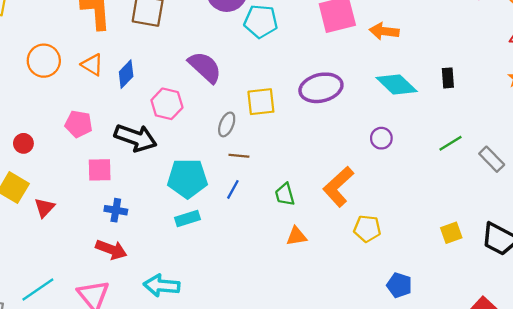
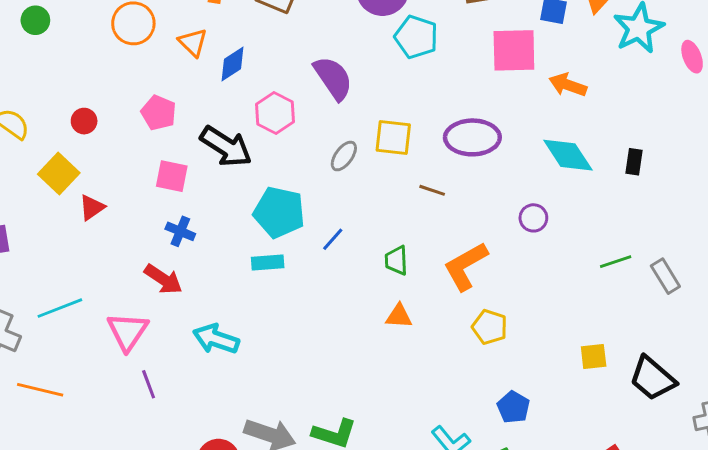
green line: (451, 143) -> (616, 262), moved
brown line: (239, 156) -> (432, 190), moved

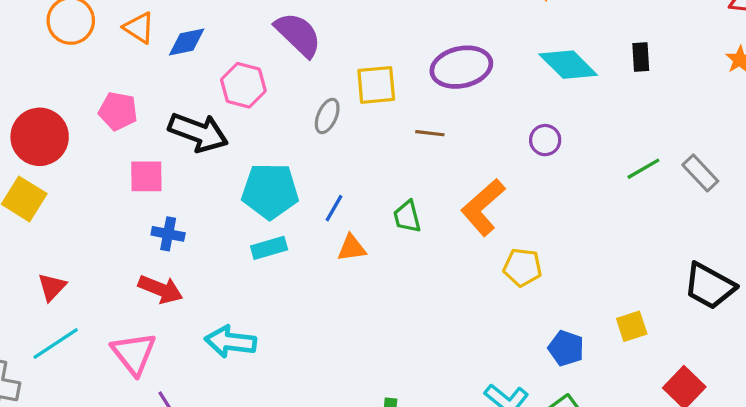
blue diamond: (233, 64) -> (187, 42), turned 33
red circle: (84, 121) -> (40, 137), size x2.0
red triangle: (92, 207) -> (52, 287), moved
orange triangle: (399, 316) -> (352, 248), moved
yellow square: (594, 357) -> (632, 326), moved

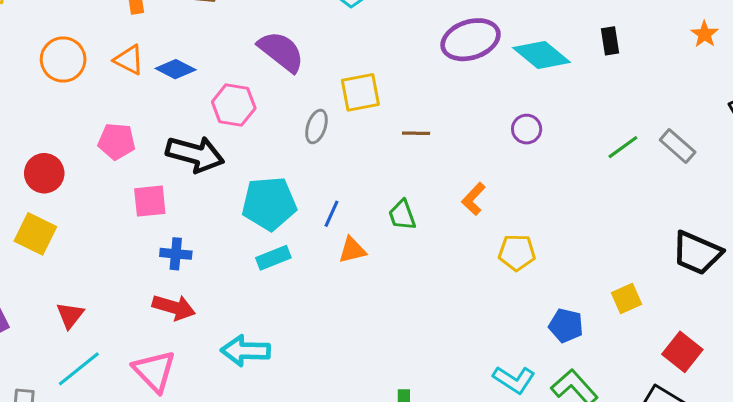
blue diamond: (187, 42) -> (176, 69), turned 45
purple ellipse: (461, 67) -> (471, 40), moved
red circle: (40, 137) -> (44, 173), size x0.7
orange L-shape: (483, 207) -> (474, 199), size x0.6

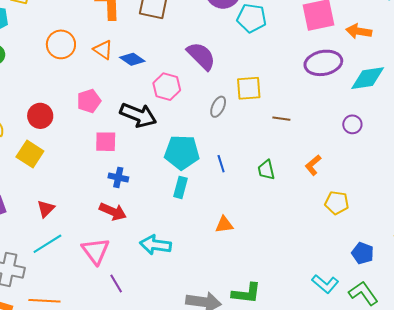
cyan diamond: (541, 55) -> (368, 78), turned -54
pink pentagon: (117, 141) -> (89, 101), turned -30
blue line: (332, 214) -> (221, 164), turned -48
orange triangle: (352, 250) -> (224, 225), moved
cyan rectangle: (273, 258) -> (180, 187), turned -60

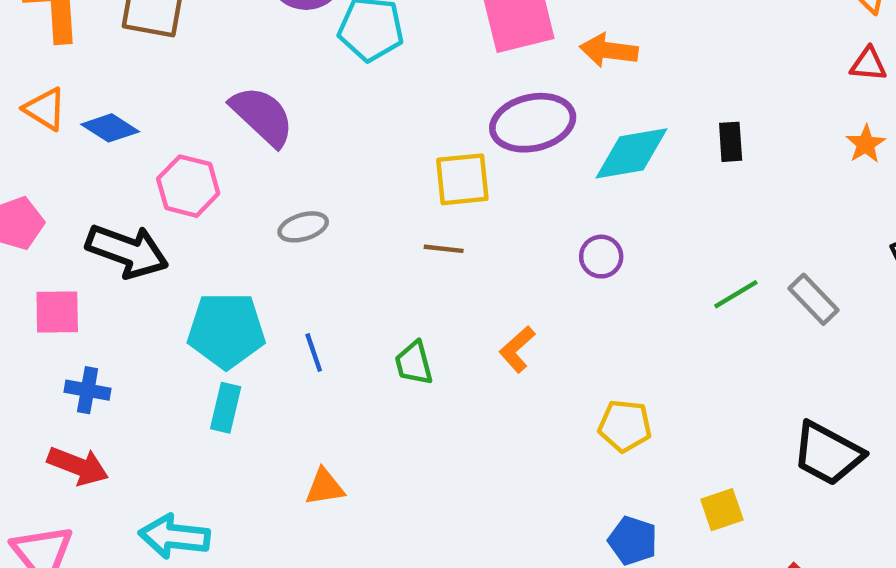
yellow square: (249, 88) -> (462, 179), moved
gray ellipse: (218, 107) -> (303, 227), turned 50
yellow pentagon: (337, 203) -> (625, 426), moved

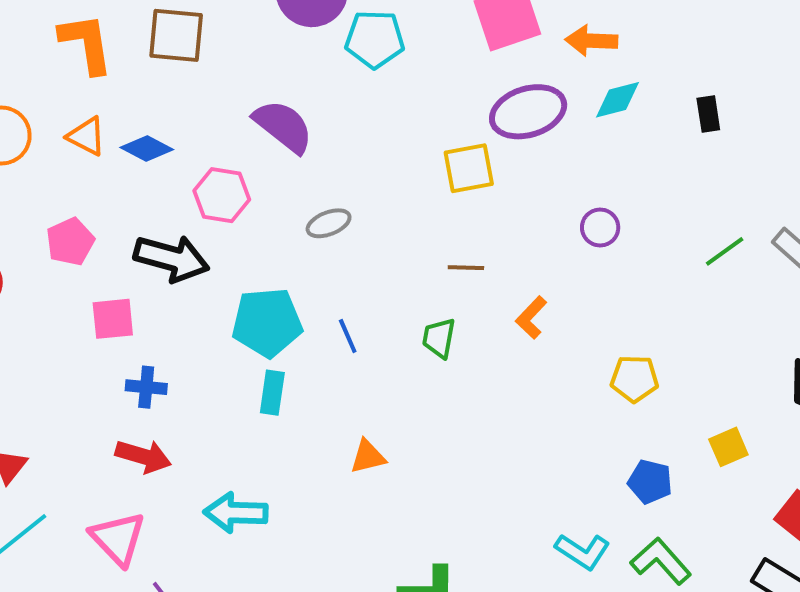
cyan diamond: (632, 153) -> (617, 100), moved, size x0.7
brown line: (444, 249) -> (466, 268), moved
green trapezoid: (414, 363) -> (439, 338), turned 30

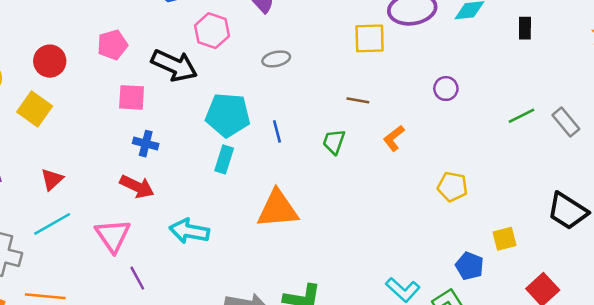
orange triangle: (368, 457) -> (278, 209), size x1.8
blue pentagon: (650, 482) -> (470, 266), moved

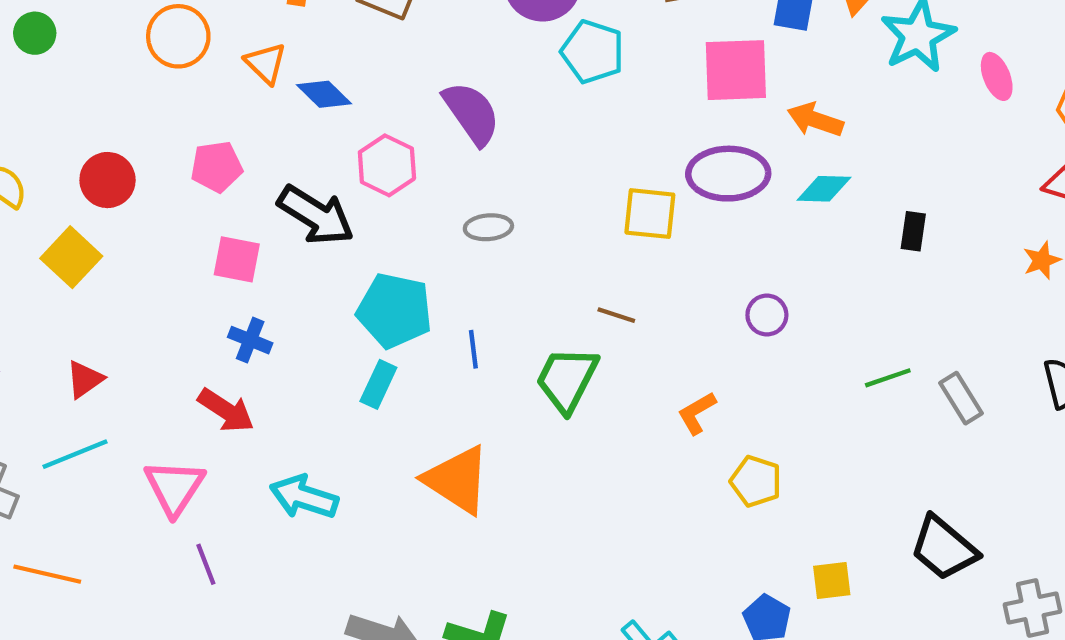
orange L-shape: (394, 138) -> (697, 413), moved
green trapezoid: (334, 142) -> (567, 379), size x1.6
orange triangle: (278, 209) -> (457, 480), turned 30

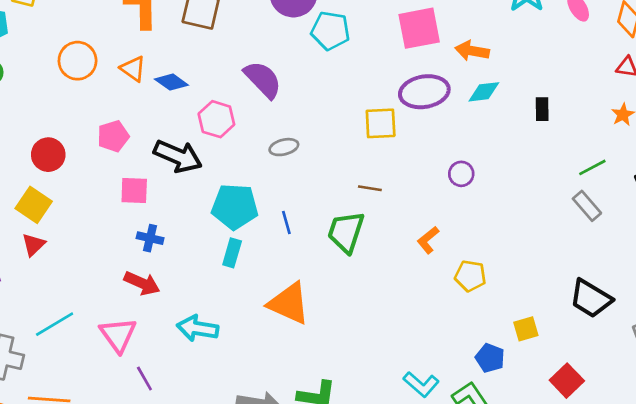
green line: (888, 378) -> (592, 167), moved
red triangle: (85, 379) -> (33, 245), moved

